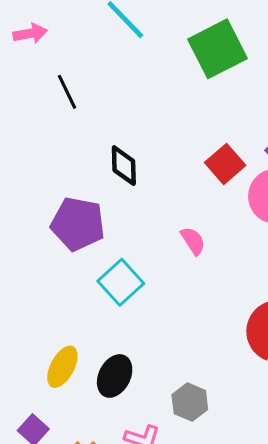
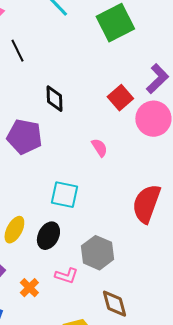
cyan square: (121, 282) -> (64, 195), moved, turned -36
gray hexagon: (190, 402) -> (97, 253), size x1.4

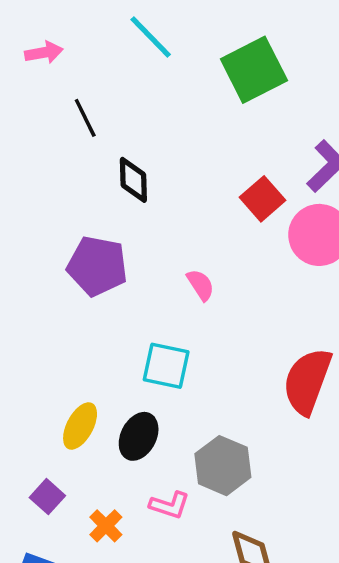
black diamond: (54, 99) -> (133, 180), moved
pink semicircle: (99, 148) -> (201, 285), moved

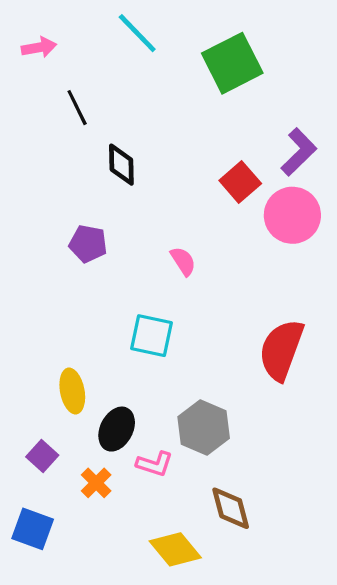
purple pentagon: (97, 266) -> (88, 244), size x0.7
yellow ellipse: (80, 426) -> (72, 391), turned -39
black ellipse: (139, 436) -> (117, 429), moved

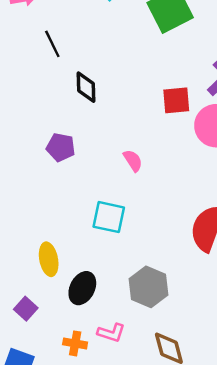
red square: (240, 182) -> (176, 100), turned 36
pink L-shape: (155, 464) -> (111, 333), moved
orange cross: (96, 483) -> (75, 343), moved, turned -35

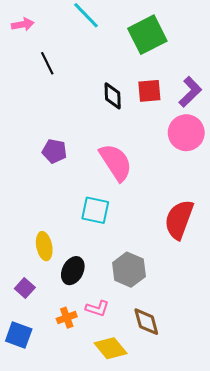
black diamond: (86, 87) -> (113, 96), moved
red square: (176, 100) -> (149, 91), moved
pink semicircle: (133, 161) -> (116, 162), size x2.0
orange cross: (75, 343) -> (67, 318), turned -30

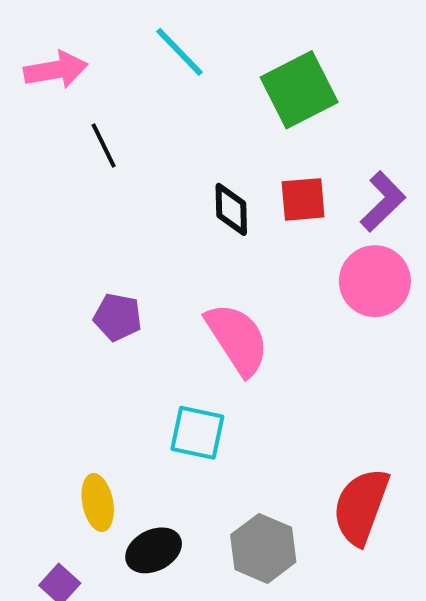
pink arrow: (23, 24) -> (56, 70), size x1.4
red semicircle: (179, 220) -> (361, 507), moved
black ellipse: (73, 271) -> (154, 550), turned 36

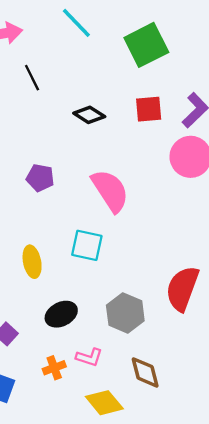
black diamond: (231, 209) -> (89, 115), moved, turned -56
yellow ellipse: (98, 503) -> (32, 262), moved

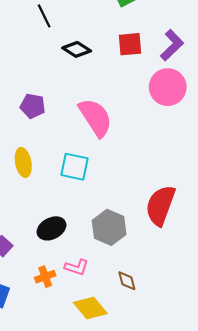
black line: (32, 78) -> (44, 16), moved
yellow ellipse: (32, 262) -> (23, 162), moved
brown diamond: (145, 372) -> (127, 281), size x0.7

